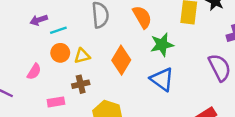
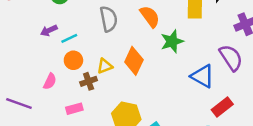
yellow triangle: (82, 56) -> (105, 66), moved
blue triangle: (162, 79) -> (203, 76), moved
brown cross: (81, 84) -> (89, 81), moved

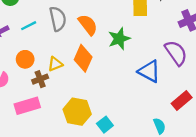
orange semicircle: (150, 17) -> (88, 25), moved
cyan line: (69, 38) -> (29, 26), moved
red rectangle: (222, 107) -> (182, 100), moved
pink rectangle: (74, 109) -> (27, 106), size x1.5

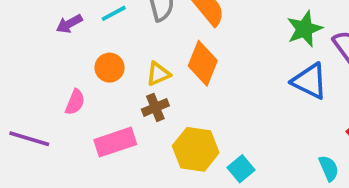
green star: (119, 39) -> (305, 29), moved
brown cross: (40, 79) -> (155, 107), moved

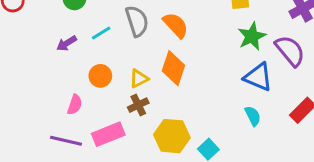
purple line: (29, 139) -> (66, 141), moved
cyan semicircle: (329, 168) -> (253, 116), moved

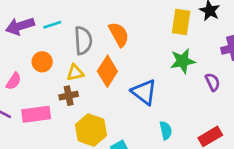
gray semicircle: (137, 21) -> (83, 41), moved
purple arrow: (67, 43) -> (20, 26), size x1.5
purple semicircle: (290, 51) -> (213, 82), size x0.6
blue triangle: (258, 77) -> (144, 92), moved

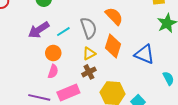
cyan line: (52, 25) -> (63, 32), moved
orange circle: (42, 62) -> (53, 53), moved
pink semicircle: (14, 81) -> (53, 71), moved

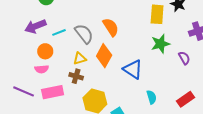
gray semicircle: (89, 28) -> (84, 34), turned -30
pink semicircle: (53, 71) -> (42, 69), turned 56
brown cross: (89, 72) -> (76, 76), turned 32

